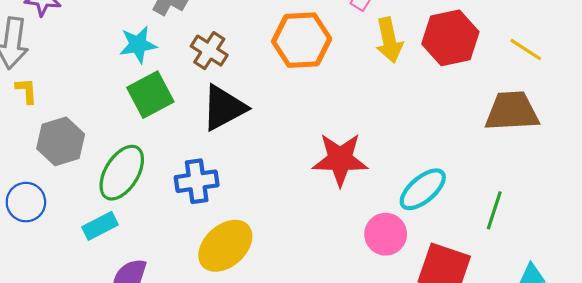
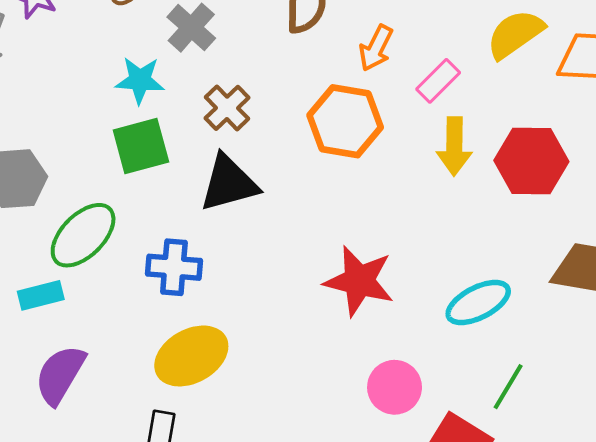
cyan ellipse: (423, 189) -> (478, 302), moved
green line: (494, 210) -> (508, 387), moved

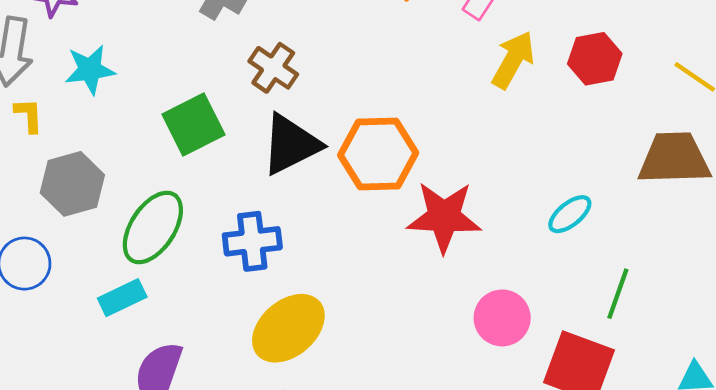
cyan star: (140, 80) -> (90, 70), moved
orange hexagon: (345, 121) -> (378, 154), moved
yellow arrow: (454, 146) -> (513, 60), turned -140
red hexagon: (531, 161) -> (595, 59), size x0.7
cyan ellipse: (478, 302) -> (570, 214), size x0.7

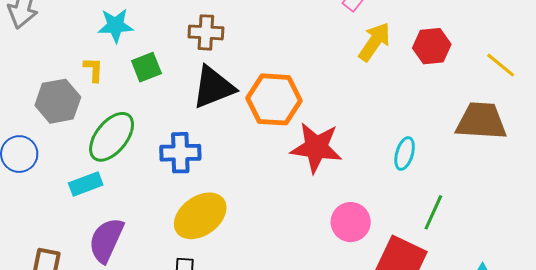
brown cross: (273, 68) -> (206, 32), turned -36
cyan star: (90, 70) -> (115, 26), moved
yellow L-shape: (29, 115) -> (93, 70), moved
green square: (193, 124) -> (146, 67), size x0.7
cyan ellipse: (570, 214) -> (405, 154), turned -40

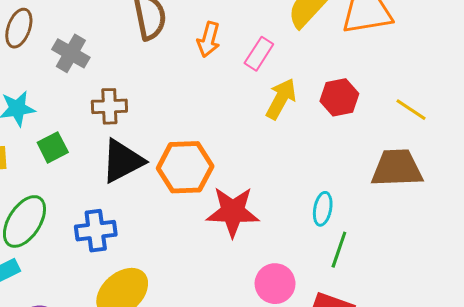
green line: (433, 212) -> (339, 250), moved

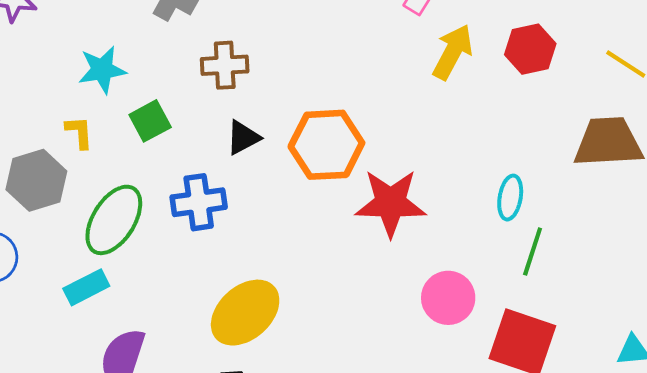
black triangle: (123, 161) -> (243, 138), size x0.6
blue cross: (96, 231) -> (199, 202), moved

